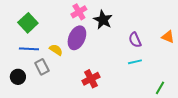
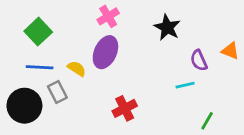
black star: (103, 20) -> (167, 27), moved
purple semicircle: (135, 40) -> (199, 60), moved
black circle: (18, 77) -> (24, 106), size x1.6
green line: (160, 88) -> (207, 121), moved

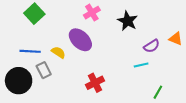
pink cross: (108, 16) -> (92, 13), moved
green square: (38, 32) -> (34, 14), moved
purple ellipse: (105, 52) -> (80, 40), turned -70
purple semicircle: (199, 60) -> (152, 46), turned -98

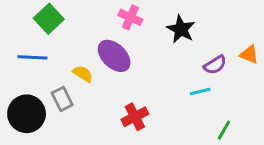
pink cross: (92, 13) -> (130, 17), turned -35
blue line: (30, 51) -> (32, 57), moved

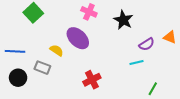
blue line: (32, 57) -> (15, 51), moved
gray rectangle: (62, 99) -> (42, 68), turned -42
black circle: (27, 114) -> (18, 78), size x0.7

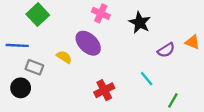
blue line: (15, 51) -> (17, 45), moved
cyan line: (137, 62) -> (147, 79), moved, turned 64
gray rectangle: (42, 68) -> (34, 67), moved

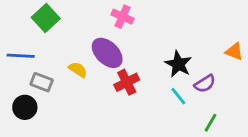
black star: (140, 23) -> (178, 64), moved
purple semicircle: (166, 50) -> (205, 84), moved
red cross: (104, 90) -> (127, 82), moved

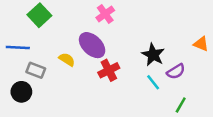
pink cross: (123, 17) -> (105, 14), turned 30

